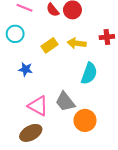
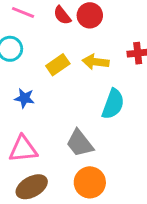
pink triangle: (38, 106) -> (23, 149), moved, turned -35
orange circle: (85, 120) -> (90, 182), moved

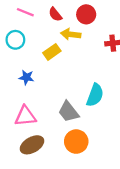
red circle: (90, 15) -> (86, 14), moved
yellow arrow: (96, 62) -> (71, 34), moved
cyan semicircle: (113, 104) -> (95, 95), moved

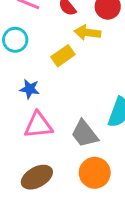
pink triangle: (25, 116) -> (38, 125), moved

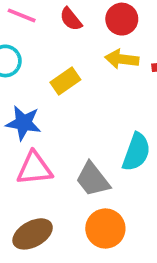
yellow arrow: (87, 33) -> (122, 59), moved
blue star: (30, 89) -> (23, 123), size x1.4

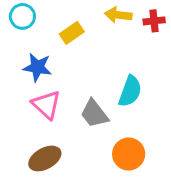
pink triangle: (34, 168) -> (46, 105), turned 48
orange circle: (105, 228) -> (129, 154), moved

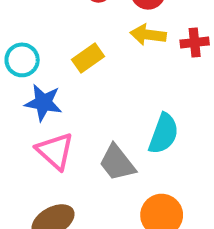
cyan circle: (22, 16) -> (22, 60), moved

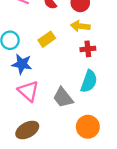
red cross: (195, 42) -> (88, 49), moved

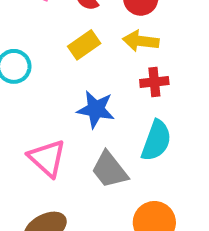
yellow rectangle: (47, 39) -> (84, 45), moved
blue star: (22, 64) -> (96, 109), moved

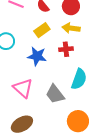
red cross: (154, 82) -> (66, 49), moved
blue star: (96, 109) -> (37, 56), moved

